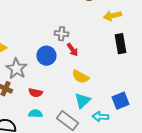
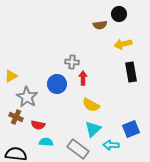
red arrow: (72, 50) -> (83, 78), turned -144
red semicircle: (35, 93) -> (38, 125), moved

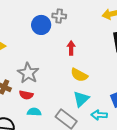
gray cross: (72, 62) -> (59, 16), moved
blue circle: (57, 84) -> (41, 25), moved
gray star: (27, 97) -> (28, 73), moved

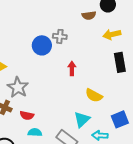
gray star: (28, 73) -> (18, 87), moved
yellow semicircle: (79, 75) -> (94, 95), moved

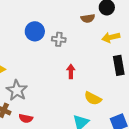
blue circle: (42, 45) -> (35, 31), moved

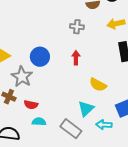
blue circle: (35, 31) -> (40, 57), moved
gray cross: (59, 39) -> (77, 27), moved

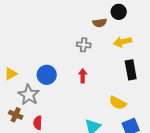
yellow semicircle: (98, 85) -> (118, 103), moved
red semicircle: (31, 105) -> (38, 123), turned 80

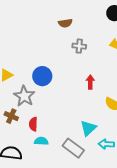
brown semicircle: (100, 23) -> (65, 23), moved
red arrow: (83, 76) -> (90, 82), moved

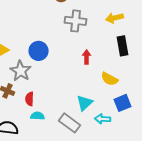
gray cross: (79, 46) -> (76, 21), size x1.5

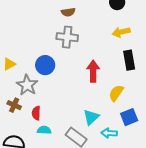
gray cross: (76, 21) -> (67, 37), moved
red arrow: (87, 57) -> (93, 71), size x1.5
yellow semicircle: (110, 79) -> (116, 93), turned 96

